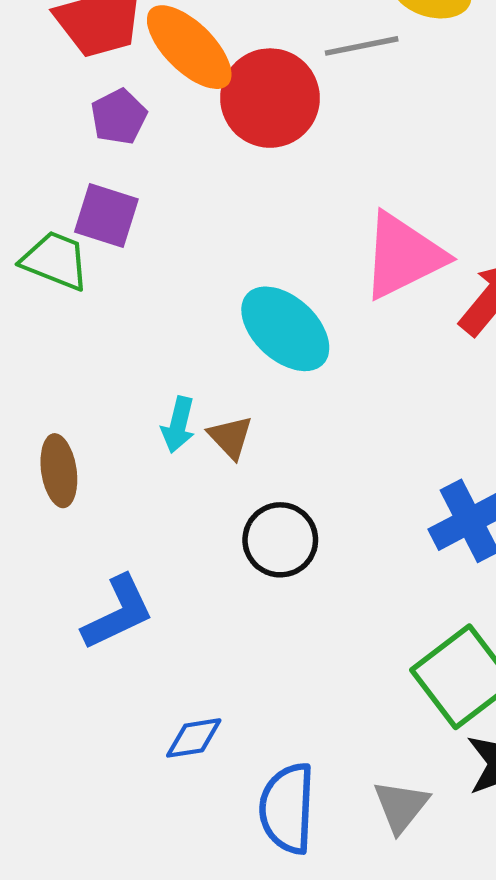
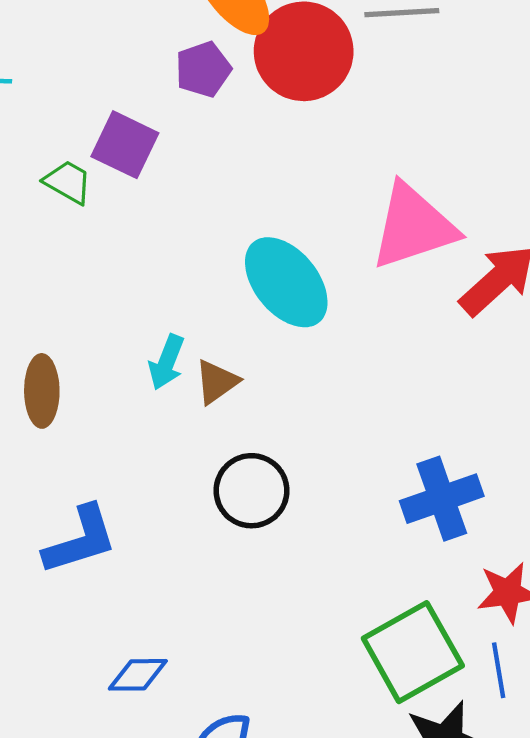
purple pentagon: (119, 117) -> (203, 69), moved
green trapezoid: (55, 261) -> (68, 182), size x0.7
brown triangle: (230, 437) -> (217, 382), turned 30

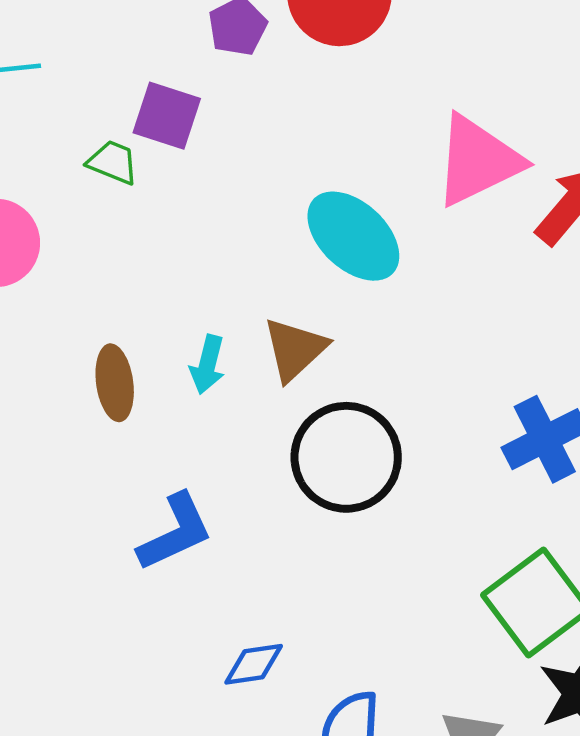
cyan arrow: (167, 362) -> (207, 365), moved
brown triangle: (217, 382) -> (295, 349), size x1.4
black circle: (252, 491) -> (346, 457), size x1.4

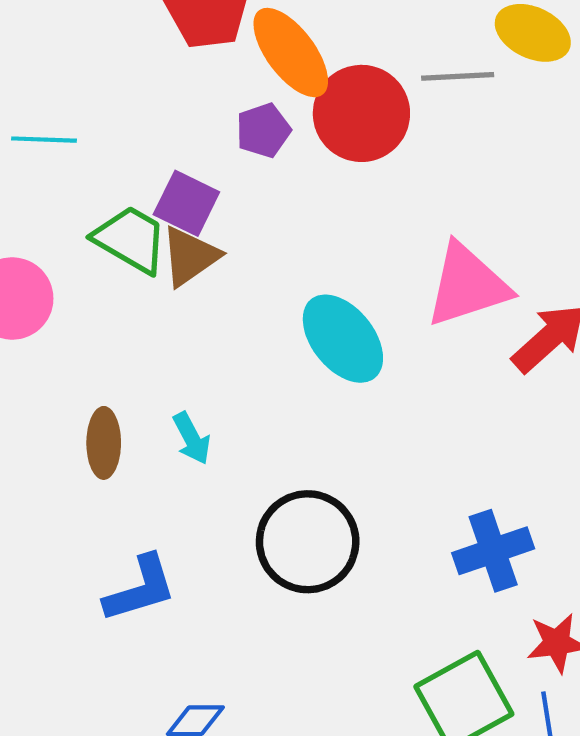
green trapezoid: (113, 162) -> (131, 239), size x1.6
brown triangle: (295, 349) -> (190, 256), moved
cyan arrow: (207, 365) -> (192, 438), turned -50

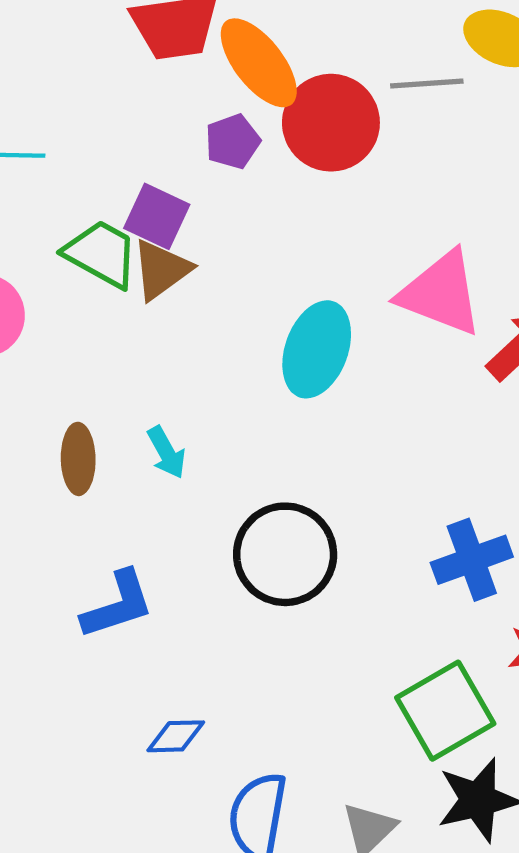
pink triangle: (467, 285) -> (441, 293), turned 40
cyan ellipse: (343, 339) -> (317, 349), turned 60

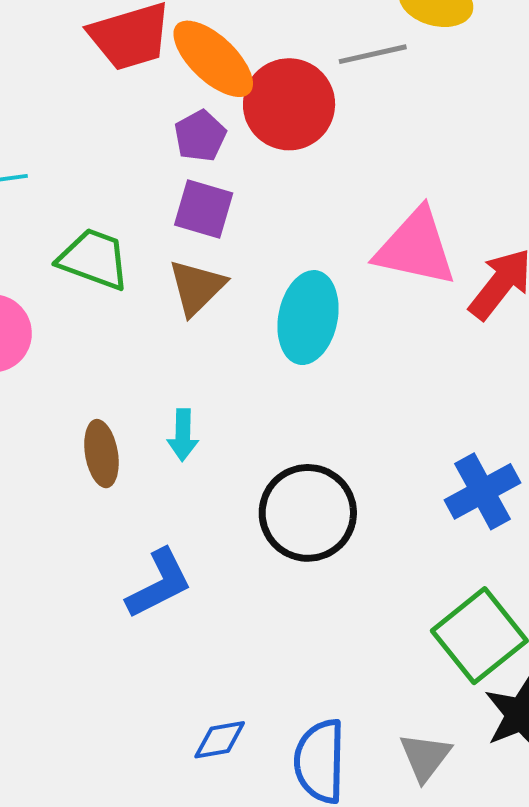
purple square: (157, 216) -> (204, 209), moved
brown triangle: (161, 270) -> (197, 287), moved
cyan arrow: (167, 452) -> (183, 435), turned 39
blue diamond: (176, 736) -> (220, 740), moved

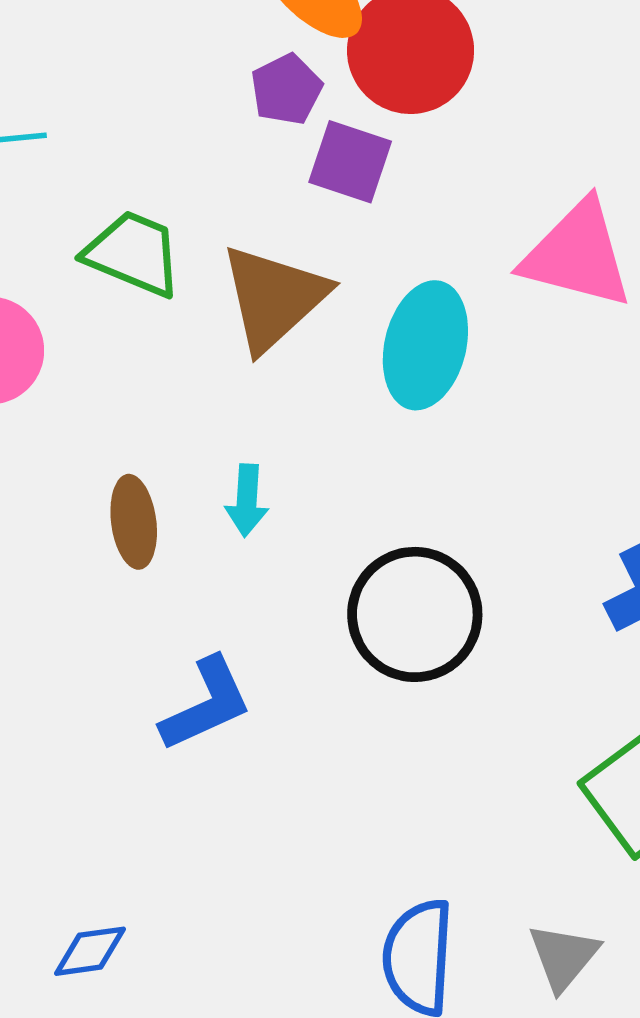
purple square: (204, 209) -> (350, 162), moved
brown triangle: (197, 287) -> (274, 298), size x1.4
blue diamond: (220, 740) -> (90, 951), moved

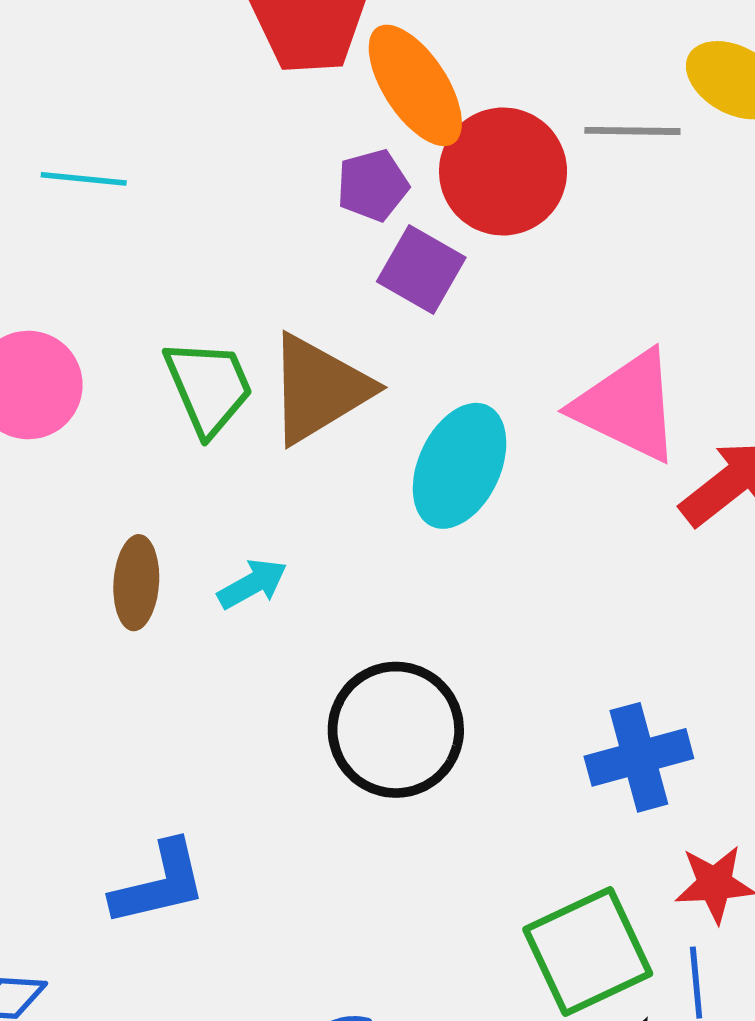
green trapezoid: (133, 254) -> (209, 387), moved, turned 33
cyan arrow: (247, 500) -> (252, 584), turned -134
blue L-shape: (206, 704) -> (159, 884), moved

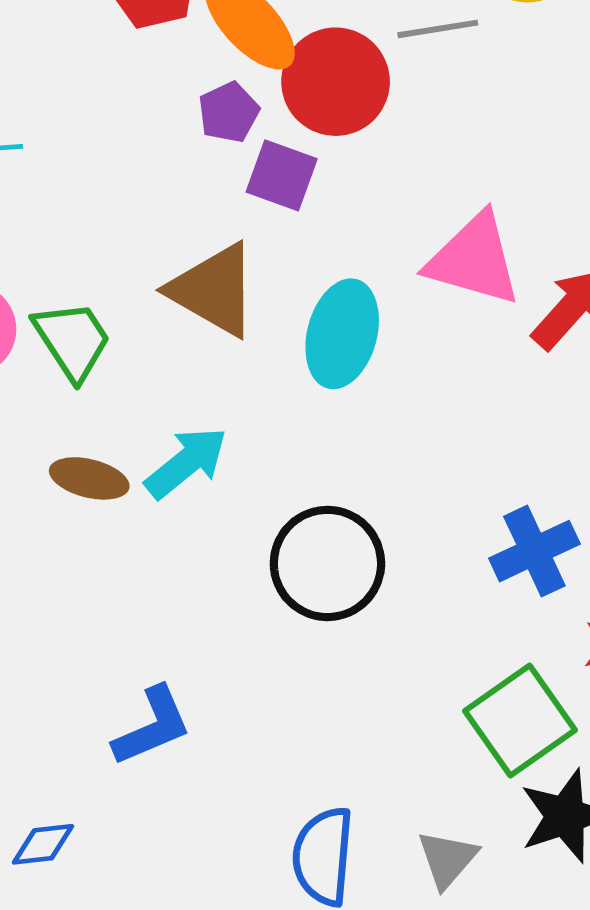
green trapezoid: (209, 387) -> (72, 340), moved
brown triangle: (319, 389) -> (214, 290), turned -49
brown ellipse: (136, 583) -> (89, 478), turned -70
cyan arrow: (252, 584) -> (186, 463), size x1.5

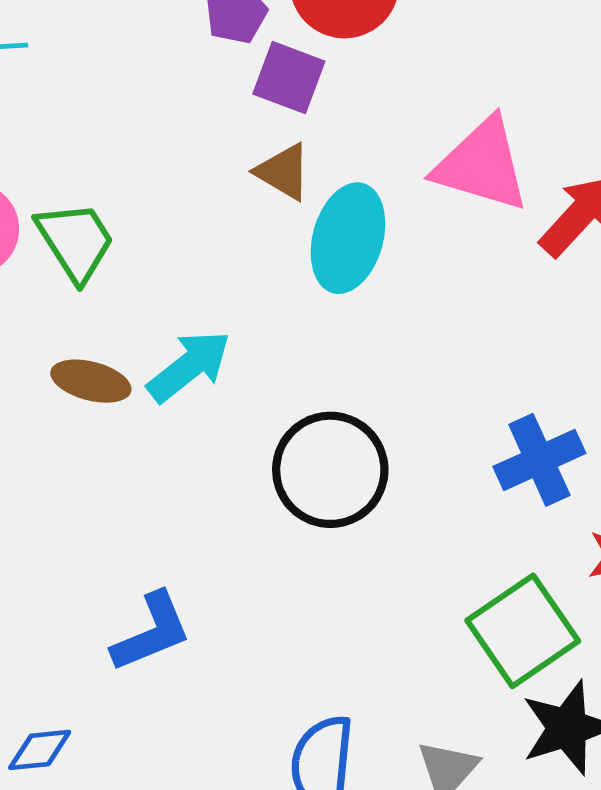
brown triangle: (214, 290) -> (283, 172), moved, size x0.6

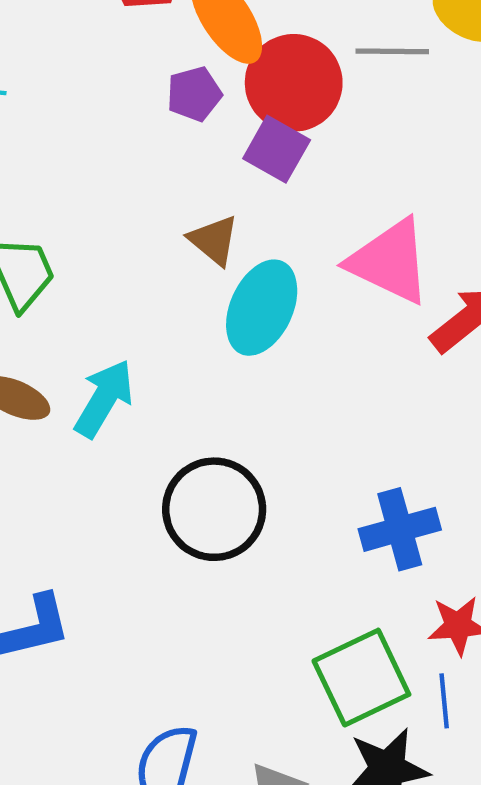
purple square: (289, 78) -> (277, 149), moved
cyan arrow: (189, 366) -> (104, 398), turned -30

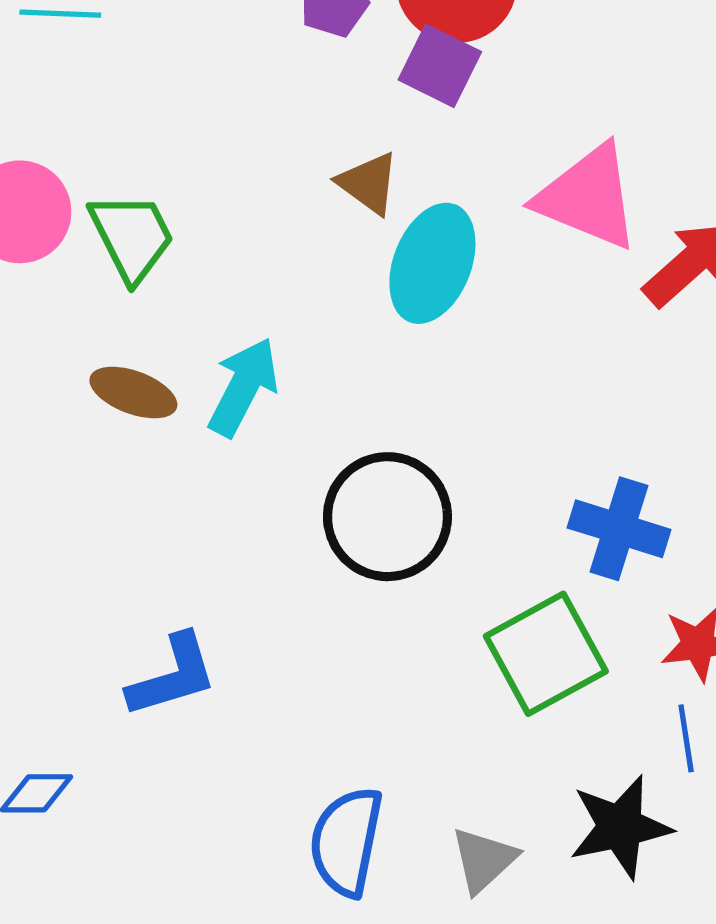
blue cross: (400, 529) -> (619, 529), turned 36
green square: (361, 678) -> (546, 654), moved

